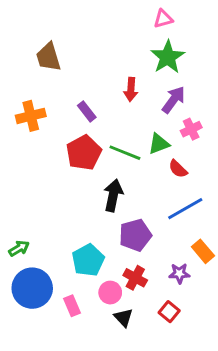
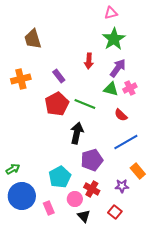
green triangle: (159, 144) -> (111, 89), moved, turned 35

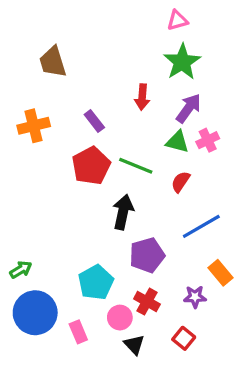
red semicircle: (121, 115) -> (181, 182), moved, turned 80

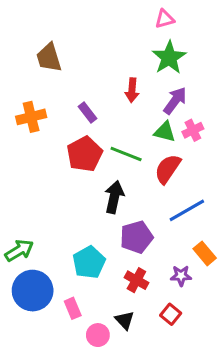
red semicircle: (181, 182) -> (168, 169), size x1.5
green arrow: (21, 270) -> (19, 250), size x1.4
pink circle: (120, 318) -> (98, 335), moved

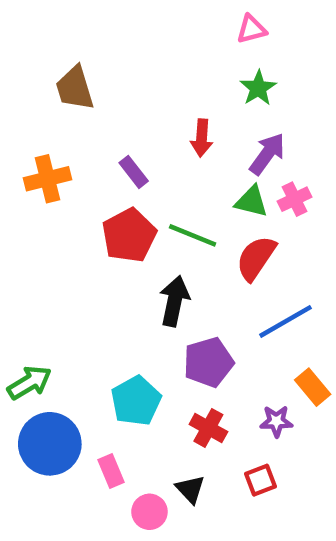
green star: (169, 58) -> (258, 88), size x0.7
red square: (171, 314) -> (261, 480), turned 30

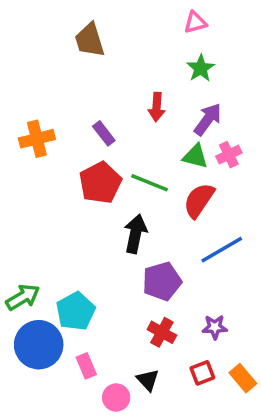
brown trapezoid: (75, 88) -> (90, 40), moved
orange rectangle: (313, 387) -> (243, 378), moved
cyan pentagon: (136, 401) -> (76, 311), moved

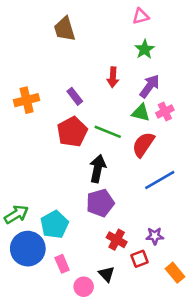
purple pentagon: (162, 281) -> (100, 203), moved
red square: (202, 373) -> (139, 259), moved

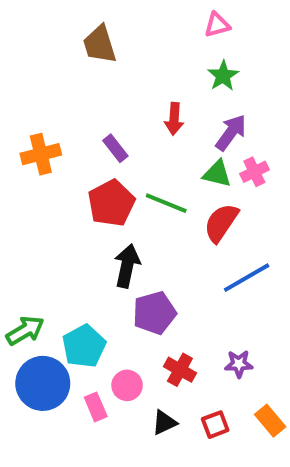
black arrow: (98, 169) -> (127, 266), moved
red square: (139, 259) -> (215, 425), moved
black triangle: (106, 274) -> (164, 423), turned 48
pink circle: (84, 287) -> (127, 385), moved

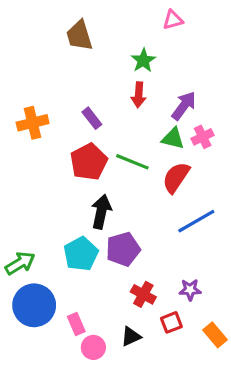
green star: (223, 76) -> (143, 60), moved
cyan pentagon: (84, 346) -> (81, 254), moved
pink circle: (127, 385) -> (93, 347), moved
red square: (215, 425) -> (171, 322), moved

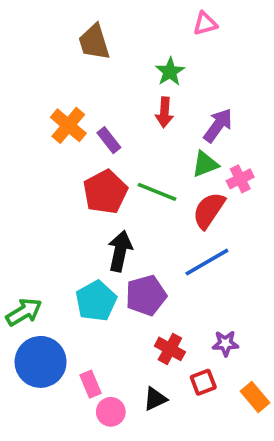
orange cross: (33, 123) -> (68, 125), moved, turned -36
pink cross: (203, 137) -> (240, 179), moved
green triangle: (173, 138) -> (205, 164), turned -35
blue line: (196, 221) -> (207, 262), moved

